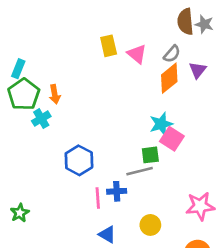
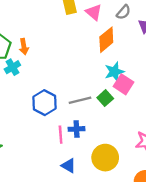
orange diamond: (169, 78) -> (106, 40), moved
green square: (150, 155) -> (105, 98), turned -35
gray line: (140, 171) -> (80, 100), moved
yellow circle: (150, 225) -> (105, 158), size x1.5

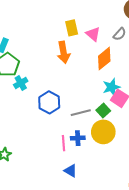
orange arrow: (24, 47) -> (64, 52), moved, size x1.5
blue hexagon: (44, 103) -> (49, 102), moved
yellow circle: (105, 158) -> (103, 132), moved

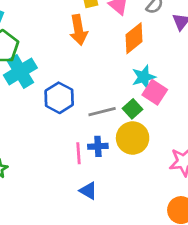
cyan cross: (21, 83) -> (20, 71), size x1.6

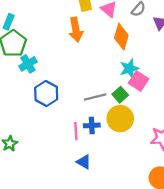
orange diamond: (134, 38) -> (121, 37), turned -35
cyan cross: (20, 71) -> (28, 64), size x0.7
blue hexagon: (59, 98) -> (46, 94), moved

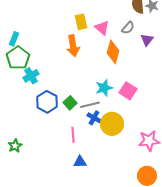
cyan star: (129, 68) -> (104, 88), moved
green square: (120, 95) -> (70, 103), moved
blue cross: (92, 125) -> (94, 118), moved, turned 32
blue triangle: (84, 162) -> (80, 162), turned -32

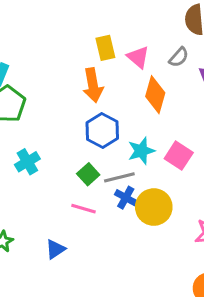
cyan cross: (31, 76) -> (27, 162), moved
blue hexagon: (47, 102) -> (102, 131), moved
pink line: (73, 135) -> (84, 209), moved, turned -70
blue triangle: (80, 162) -> (55, 249), moved, turned -32

